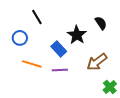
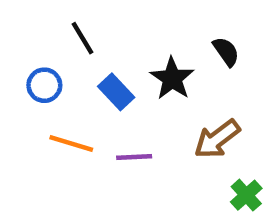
blue rectangle: (59, 49) -> (116, 92), moved

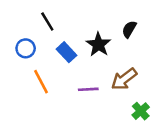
black semicircle: (226, 52) -> (129, 29), turned -114
orange line: (71, 144) -> (41, 82), turned 45
purple line: (134, 157) -> (88, 89), moved

